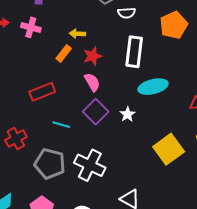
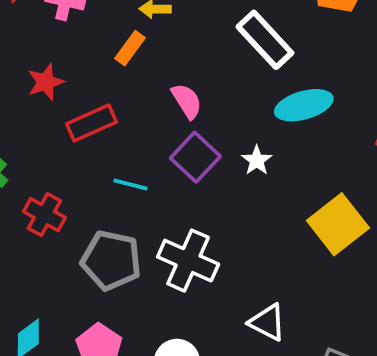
white rectangle: (134, 52) -> (265, 40), turned -48
red star: (93, 56) -> (46, 82), moved
red cross: (16, 139) -> (44, 215), turned -30

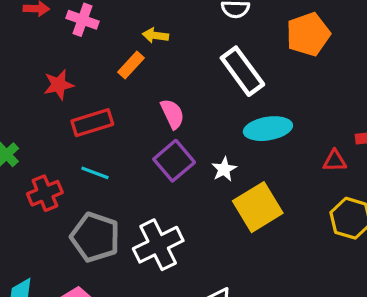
cyan line: (131, 185) -> (95, 173), moved
red cross: (44, 215) -> (45, 193), turned 32
yellow square: (338, 224) -> (258, 207), moved
white cross: (188, 261) -> (158, 245), turned 33

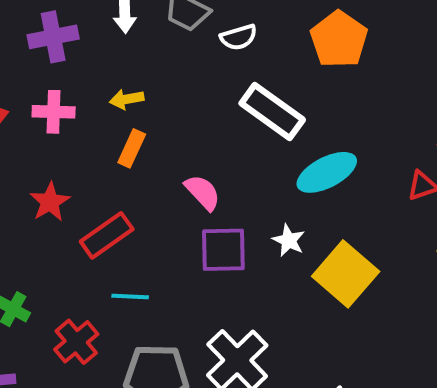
yellow arrow: (155, 35) -> (127, 99), moved
purple square: (174, 161) -> (223, 250), turned -33

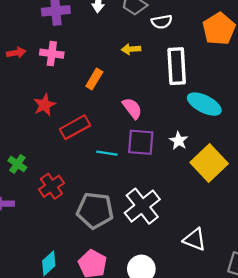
yellow arrow: (127, 99) -> (131, 49), moved
white rectangle: (272, 112) -> (177, 66), turned 45
cyan ellipse: (327, 172) -> (204, 104), turned 48
cyan line: (130, 297) -> (107, 153), moved

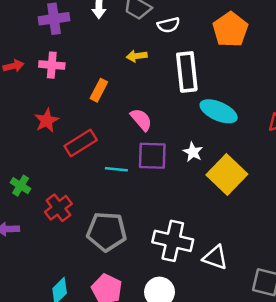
white cross: (142, 206) -> (173, 241), moved, turned -36

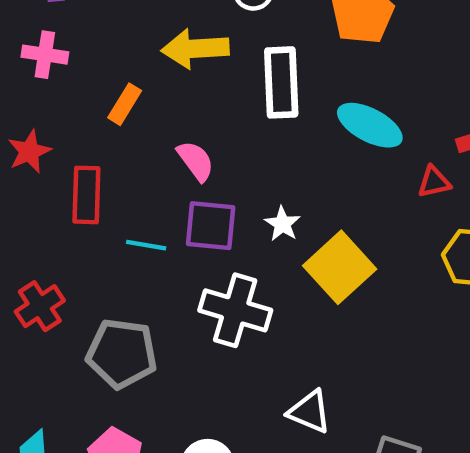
yellow arrow: (137, 56) -> (195, 49), size x1.8
cyan ellipse: (219, 111) -> (370, 125), moved
red rectangle: (81, 143) -> (86, 195), turned -60
white cross: (173, 241) -> (235, 310), moved

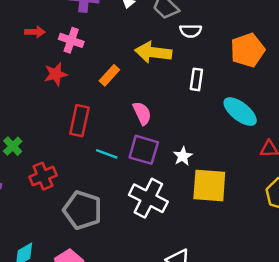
white rectangle: (281, 82) -> (196, 79), size x0.6
red star: (29, 151) -> (56, 74), moved
yellow square: (340, 267) -> (209, 186), turned 36

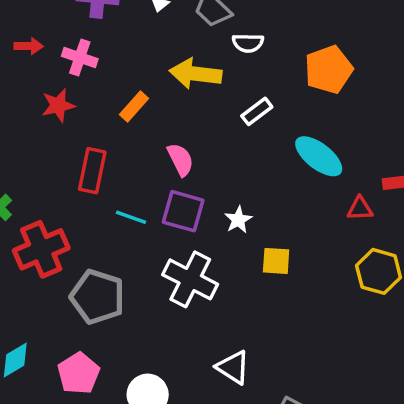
white rectangle: (196, 79) -> (257, 111), turned 45
red cross: (43, 176) -> (41, 249), size x1.4
yellow square: (209, 186) -> (276, 261), size x0.6

